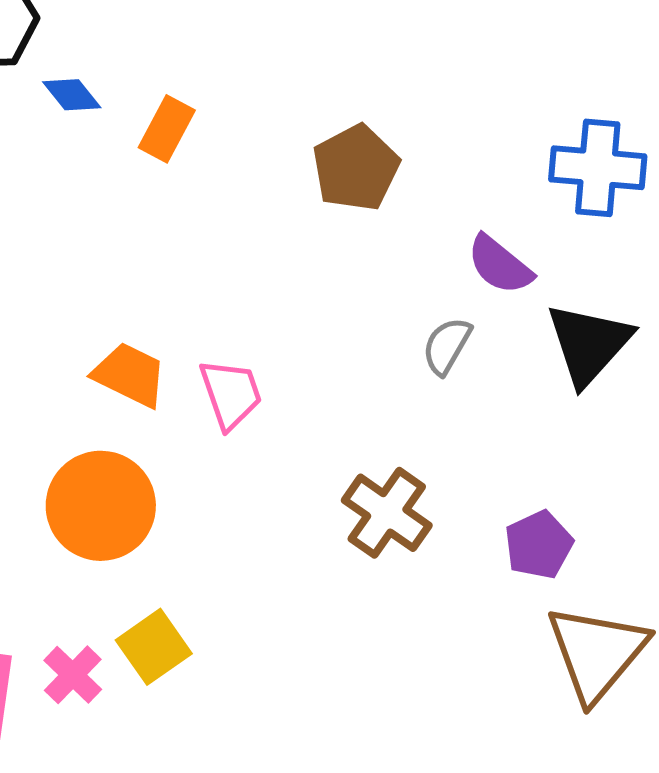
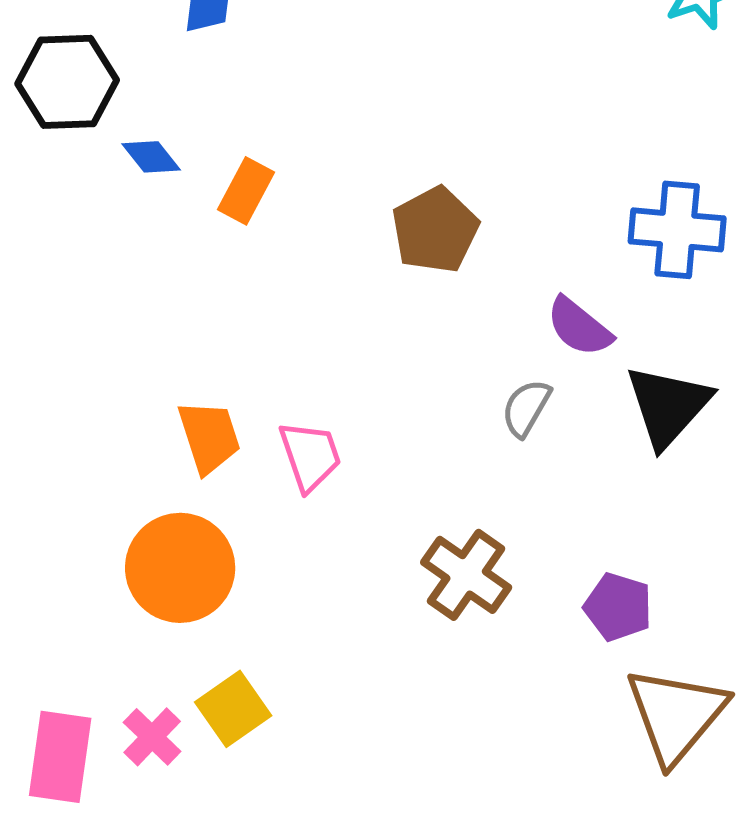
orange trapezoid: (130, 375) -> (209, 437), turned 46
purple pentagon: (539, 545) -> (618, 607), turned -30

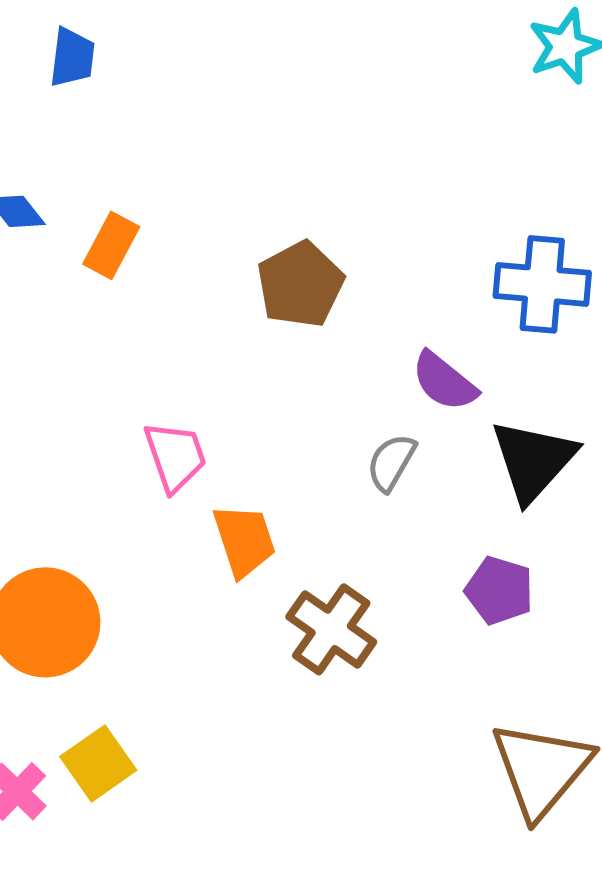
orange trapezoid: (209, 437) -> (244, 540), moved
pink trapezoid: (310, 456) -> (175, 456), moved
purple pentagon: (618, 607) -> (499, 590), moved

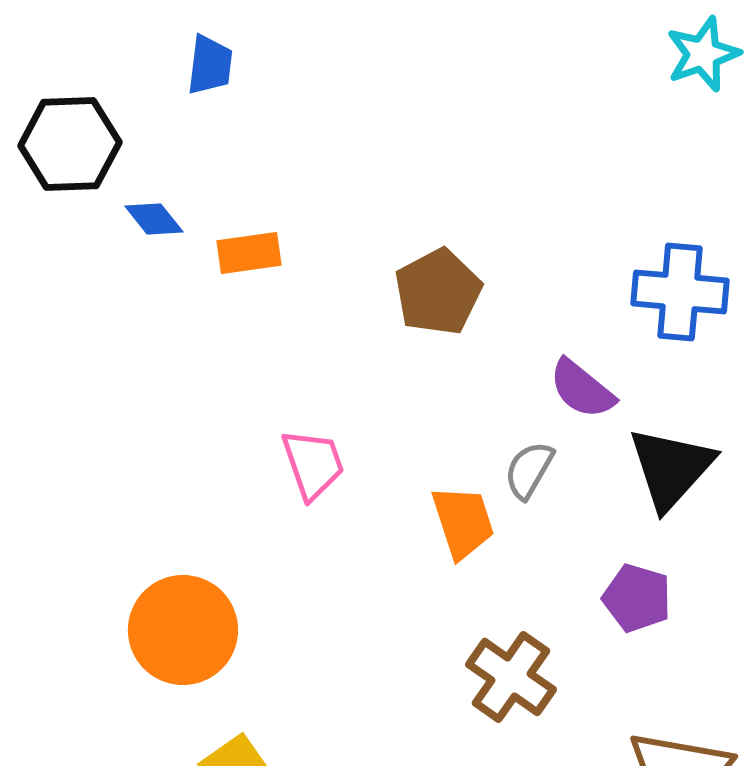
orange rectangle: (111, 245) -> (249, 253), turned 54
orange trapezoid: (244, 540) -> (463, 522), moved
brown cross: (331, 629) -> (511, 677), moved

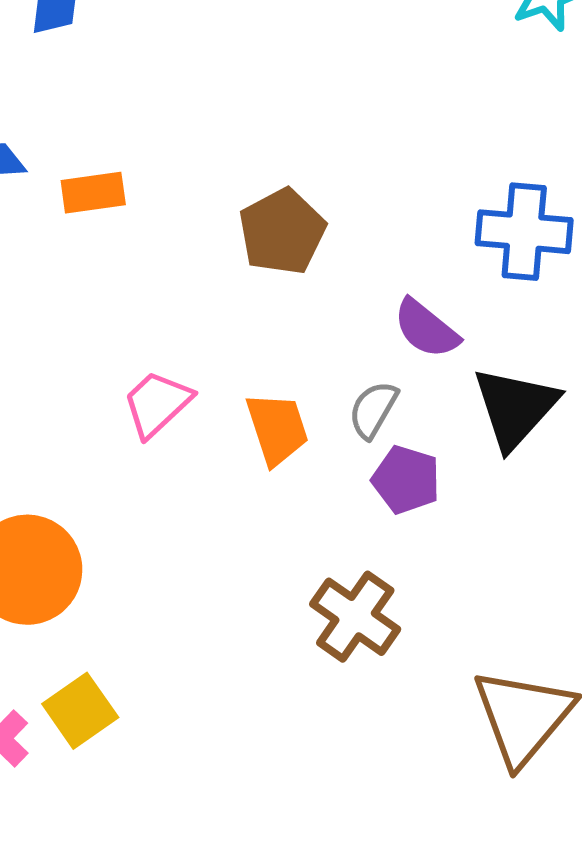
pink trapezoid: (313, 464) -> (157, 404), turned -114
orange trapezoid: (463, 522) -> (277, 429), moved
purple pentagon: (637, 598) -> (406, 480), moved

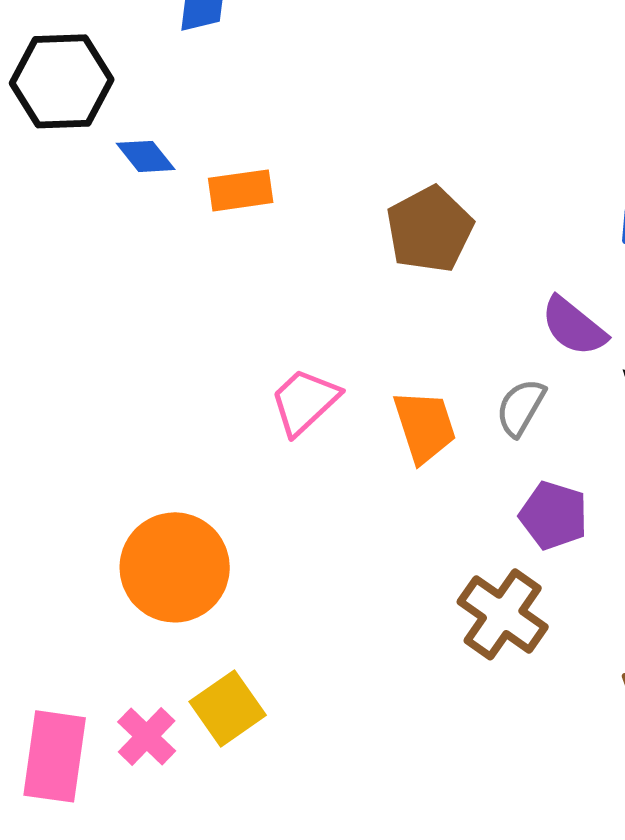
purple pentagon: (406, 480) -> (554, 515), moved

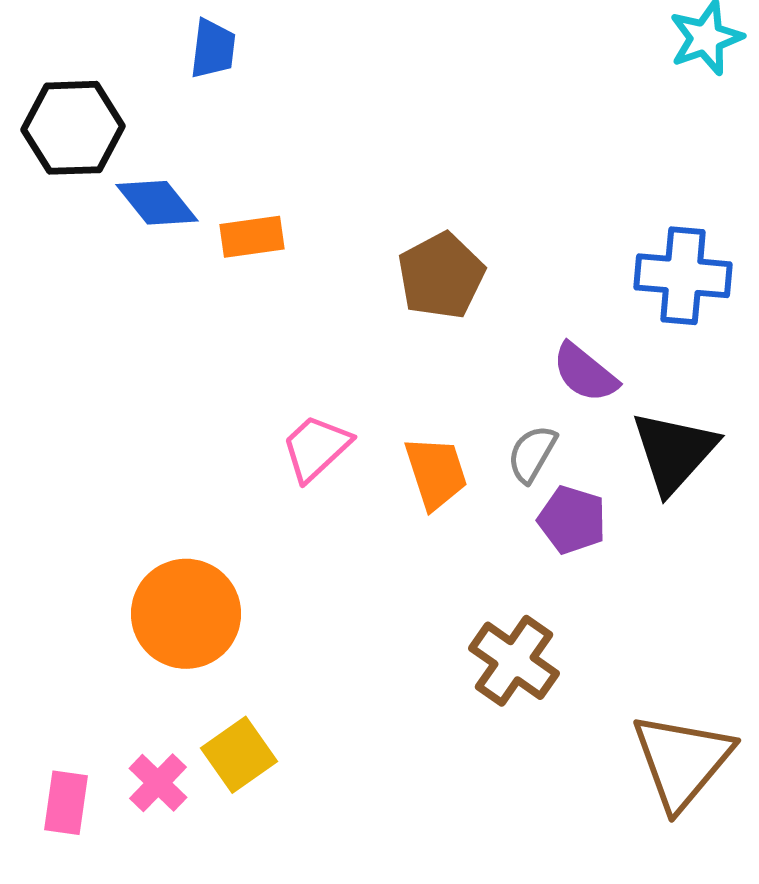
blue diamond: (146, 156) -> (157, 203), size x1.4
purple pentagon: (554, 515) -> (572, 520), moved
pink rectangle: (55, 756) -> (66, 803), size x0.7

